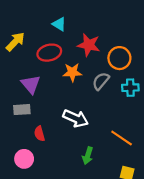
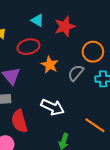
red star: (89, 45) -> (65, 26), moved, turned -30
orange star: (72, 72) -> (50, 65), turned 30
red semicircle: (39, 134) -> (19, 121), size x1.6

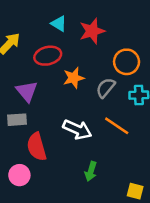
orange star: (50, 65) -> (74, 78), turned 30
orange line: (95, 125) -> (117, 126), moved

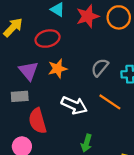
orange circle: (127, 62) -> (119, 17), moved
orange star: (74, 78) -> (58, 69), moved

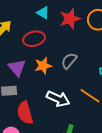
gray semicircle: (100, 67) -> (69, 61), moved

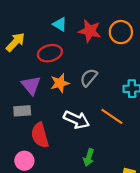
red star: (70, 19) -> (90, 31), turned 30

